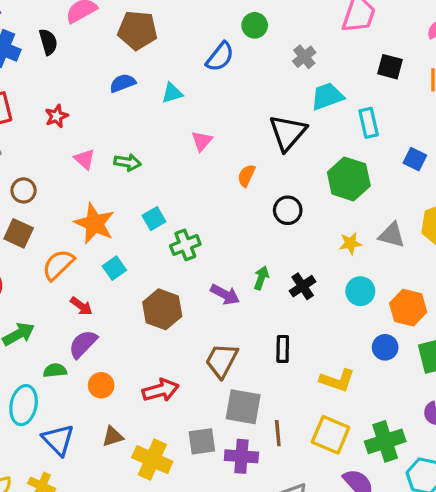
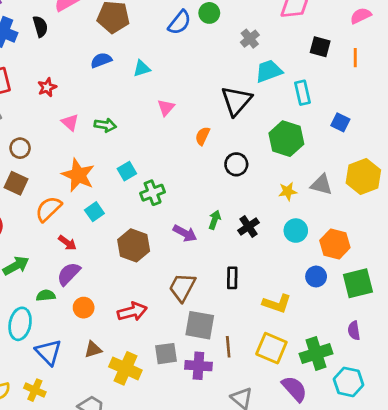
blue semicircle: (220, 57) -> (180, 22), moved

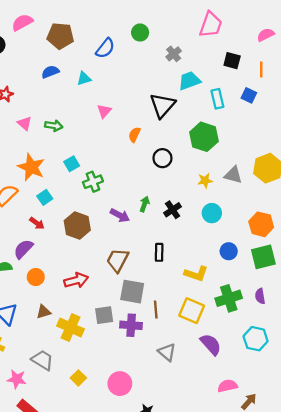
blue semicircle: (180, 22) -> (105, 48), moved
blue square: (340, 122) -> (249, 95), moved
red arrow: (67, 243) -> (37, 223), moved
orange hexagon: (335, 244) -> (261, 224), moved
green cross: (316, 354) -> (229, 298), moved

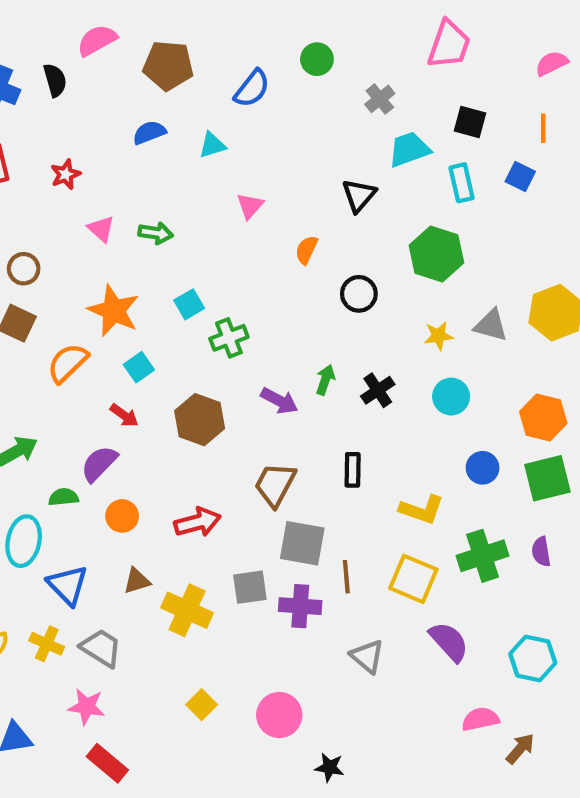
black square: (232, 61) -> (470, 122), moved
black triangle: (162, 105) -> (359, 195), size x0.7
cyan hexagon: (256, 339) -> (533, 658), moved
gray trapezoid: (42, 360) -> (101, 648), moved

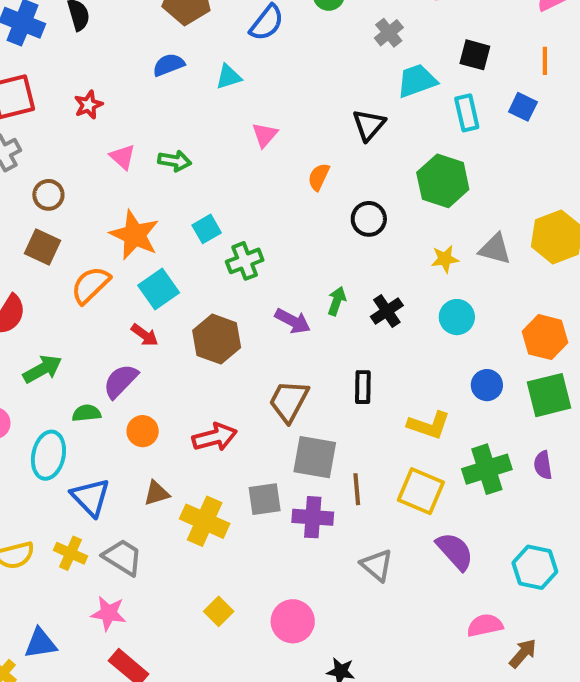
cyan square: (139, 367) -> (159, 289), size x1.4

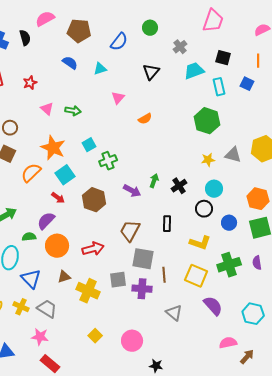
blue semicircle: (169, 65) -> (70, 63), turned 56
black triangle: (369, 125) -> (151, 72), moved
orange semicircle: (319, 177) -> (145, 119), turned -144
black circle: (369, 219) -> (204, 209), moved
orange circle: (143, 431) -> (57, 246), size x1.5

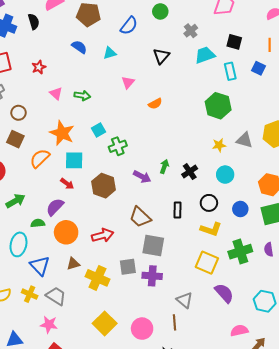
cyan square: (65, 175) -> (74, 160), turned 36
black circle: (204, 209) -> (209, 203), moved
brown trapezoid: (130, 231) -> (140, 217), turned -75
brown line: (164, 275) -> (174, 322), moved
yellow square: (95, 336) -> (105, 323), size x1.6

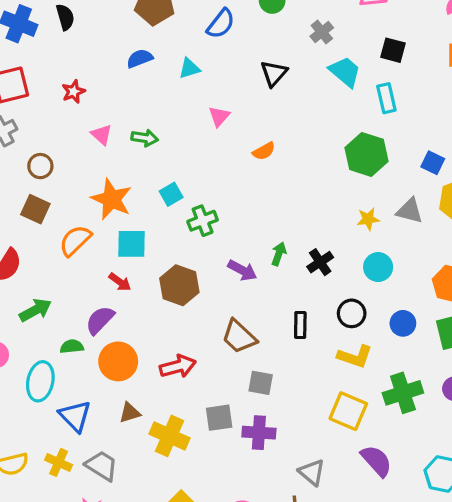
blue semicircle: (79, 47) -> (140, 58), turned -56
cyan trapezoid: (205, 55) -> (345, 72), turned 60
blue square: (259, 68) -> (433, 163), moved
gray square: (153, 245) -> (261, 383), size x0.7

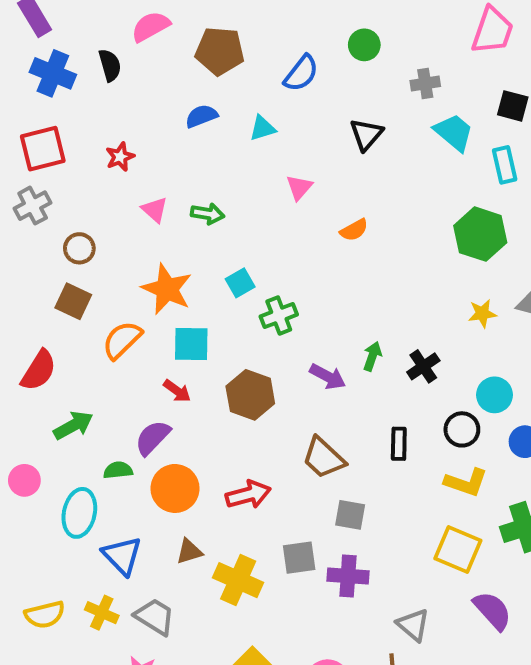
gray cross: (322, 32) -> (425, 84), turned 30
cyan circle: (378, 267) -> (494, 395), moved

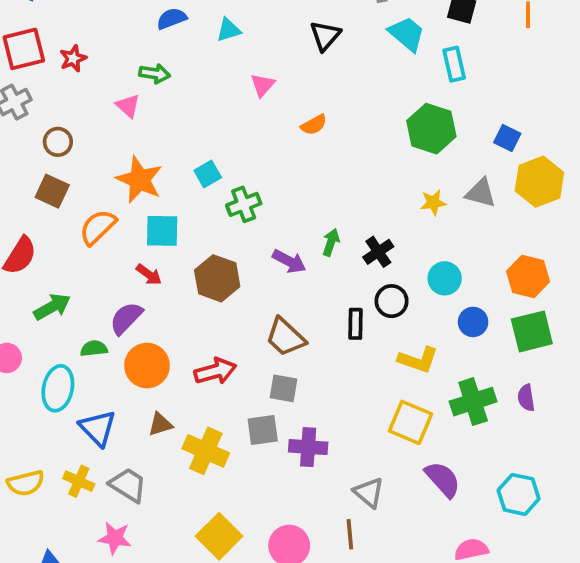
red star: (120, 157) -> (73, 58), moved
green arrow: (208, 214) -> (155, 74), moved
black circle: (462, 429) -> (392, 301), moved
gray square: (350, 515) -> (283, 388), moved

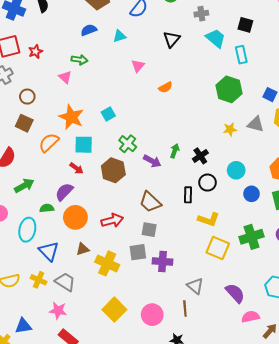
green cross: (244, 204) -> (128, 144), moved, turned -30
yellow L-shape: (418, 360) -> (209, 219), moved
purple semicircle: (443, 479) -> (235, 293), moved

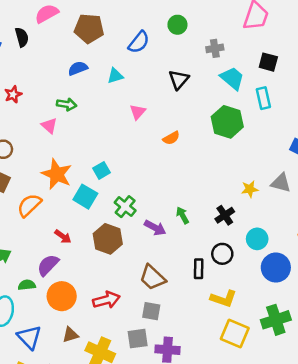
green hexagon: (229, 89) -> (227, 122), moved
cyan square: (84, 145) -> (85, 197), moved, turned 30
green arrow: (175, 151) -> (182, 215), turned -48
black cross: (200, 156) -> (225, 215), moved
blue circle: (252, 194) -> (276, 268), size x1.5

